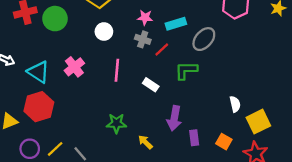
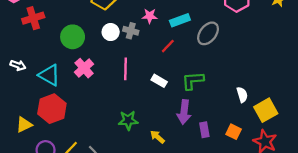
green circle: (55, 19) -> (73, 37), moved
gray cross: (143, 39) -> (131, 31), moved
green L-shape: (186, 70) -> (193, 81), moved

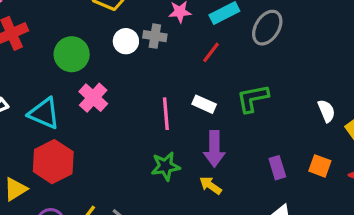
pink line: (125, 69) -> (166, 114), moved
purple arrow: (184, 112) -> (214, 149), moved

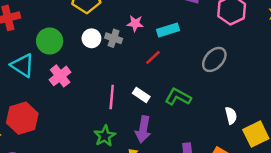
gray ellipse: (267, 28) -> (214, 59), moved
green L-shape: (253, 98) -> (178, 97), turned 30
cyan triangle: (44, 113) -> (23, 65), moved
green star: (165, 166) -> (105, 136), turned -30

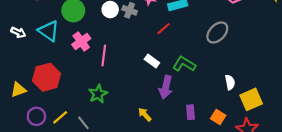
pink line: (112, 97) -> (104, 55), moved
purple arrow: (143, 129) -> (166, 87), moved
green star: (105, 136) -> (98, 94), moved

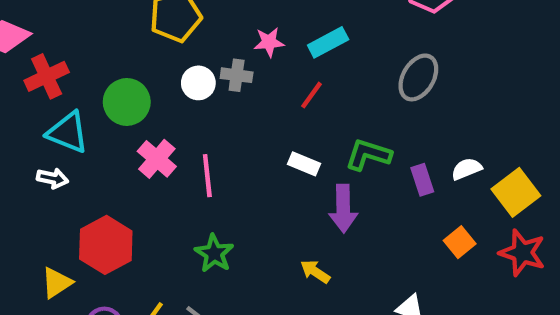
cyan triangle: (49, 31) -> (68, 132), moved
white arrow: (18, 32) -> (52, 178), moved
white semicircle: (230, 82) -> (467, 169), turned -88
purple rectangle: (190, 112) -> (422, 180), moved
orange square: (218, 117) -> (460, 242), turned 32

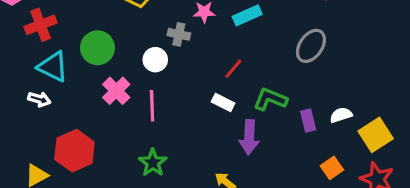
white circle: (198, 83) -> (155, 60), moved
red line: (312, 95) -> (233, 69), moved

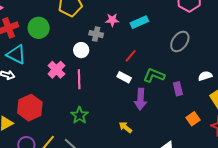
green circle: (97, 48) -> (39, 28), moved
white semicircle: (341, 115) -> (205, 76), moved

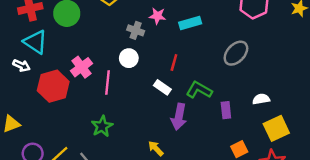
white circle: (81, 50) -> (129, 58), moved
red line: (131, 56) -> (174, 62), turned -32
red hexagon: (30, 108) -> (53, 86), moved

